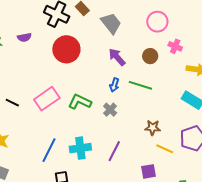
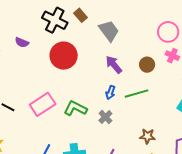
pink circle: (157, 22) -> (168, 32), moved
purple semicircle: (24, 37) -> (22, 42), turned 32
green line: (140, 85) -> (136, 94), turned -35

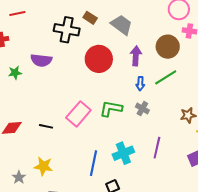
purple semicircle: (22, 42) -> (41, 60), size x1.5
red circle: (64, 56) -> (99, 59), moved
purple arrow: (114, 65) -> (136, 56), turned 60
brown circle: (147, 65) -> (168, 47), size x1.5

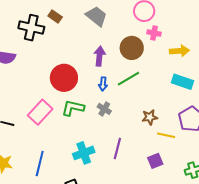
gray trapezoid: (122, 25) -> (96, 16), moved
red circle: (99, 59) -> (64, 78), moved
blue line: (94, 163) -> (40, 164), moved

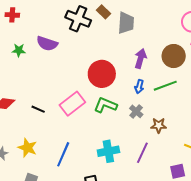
gray trapezoid: (96, 16) -> (126, 23), moved, turned 45
brown star: (150, 117) -> (159, 125), moved

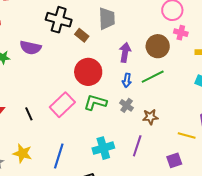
brown rectangle: (103, 12) -> (82, 35), moved
black line: (38, 109) -> (29, 114), turned 48

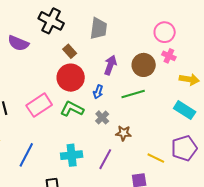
brown rectangle: (82, 35) -> (70, 51), moved
blue arrow: (127, 80) -> (98, 92), moved

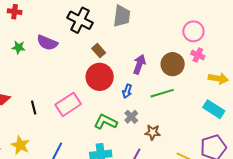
gray trapezoid: (99, 28) -> (122, 16), moved
green L-shape: (72, 109) -> (105, 122), moved

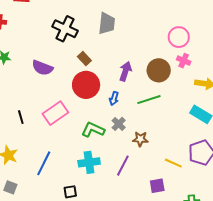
purple semicircle: (47, 43) -> (42, 68), moved

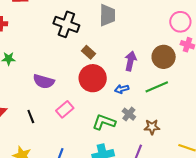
purple semicircle: (42, 68) -> (44, 81), moved
blue arrow: (114, 98) -> (122, 89), turned 64
pink rectangle: (55, 113) -> (65, 109), size x0.7

